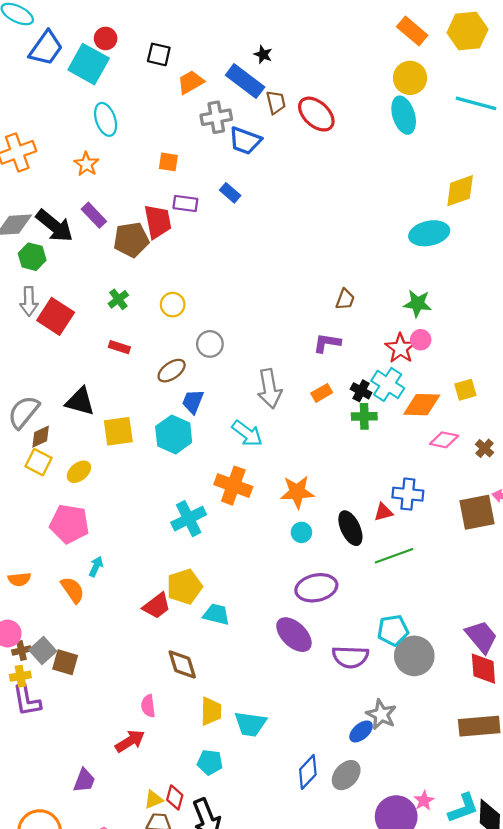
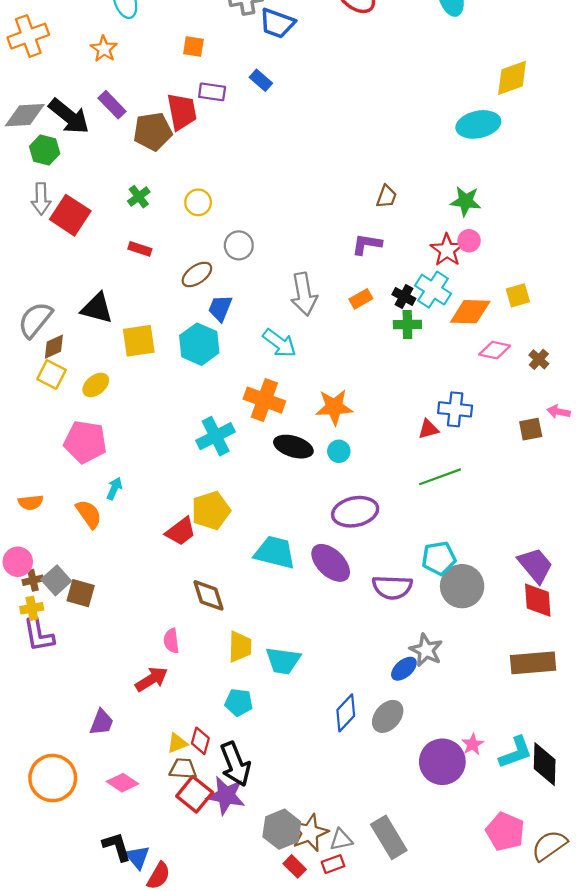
brown square: (477, 512) -> (531, 429), size x0.6
black ellipse: (350, 528) -> (293, 447), moved, turned -48
cyan trapezoid: (216, 614) -> (275, 552), moved, size x1.4

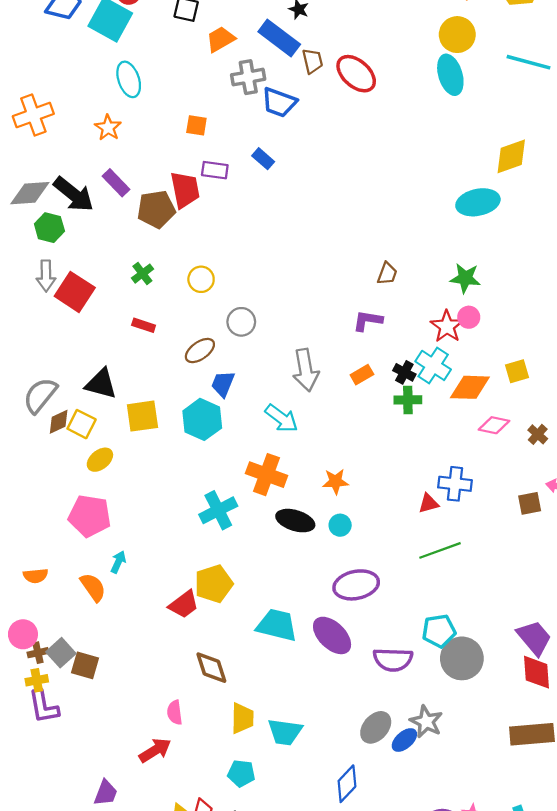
yellow square: (52, 374) -> (82, 424), moved
orange star: (334, 407) -> (335, 481), size x0.7
gray ellipse: (388, 716) -> (376, 727), moved

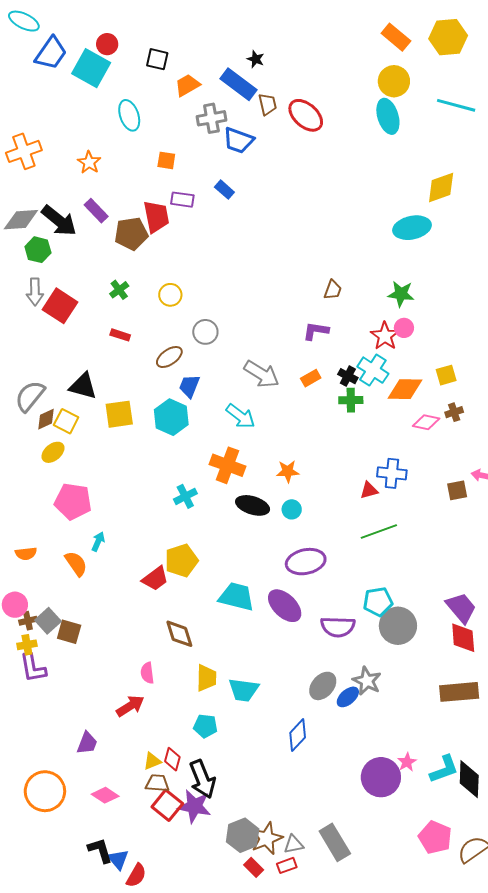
cyan ellipse: (129, 79) -> (129, 115), moved
gray arrow: (306, 370) -> (262, 374), turned -48
brown cross: (538, 434) -> (454, 412), moved, turned 30
yellow ellipse: (100, 460) -> (53, 452), moved
cyan cross: (218, 510) -> (185, 496), size x0.7

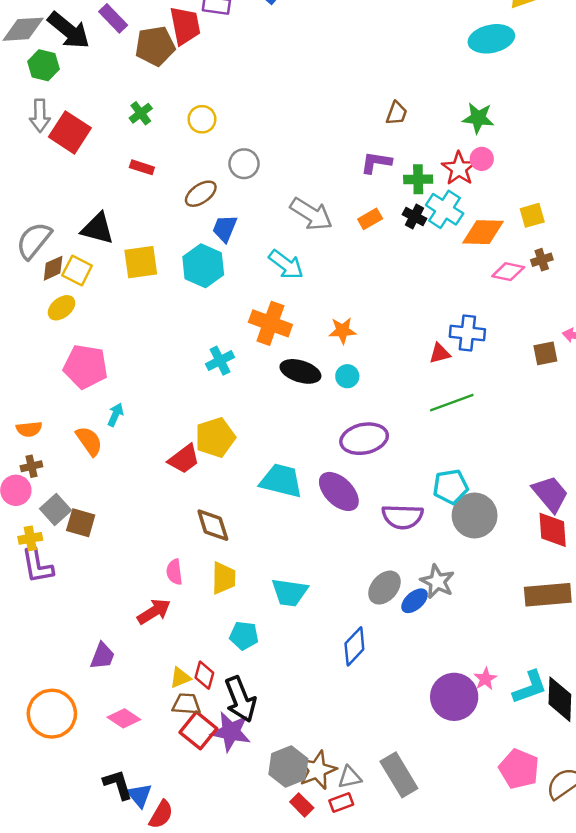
green cross: (351, 400) -> (418, 179), moved
brown cross: (28, 621) -> (31, 466), moved
yellow trapezoid: (206, 678) -> (224, 578), moved

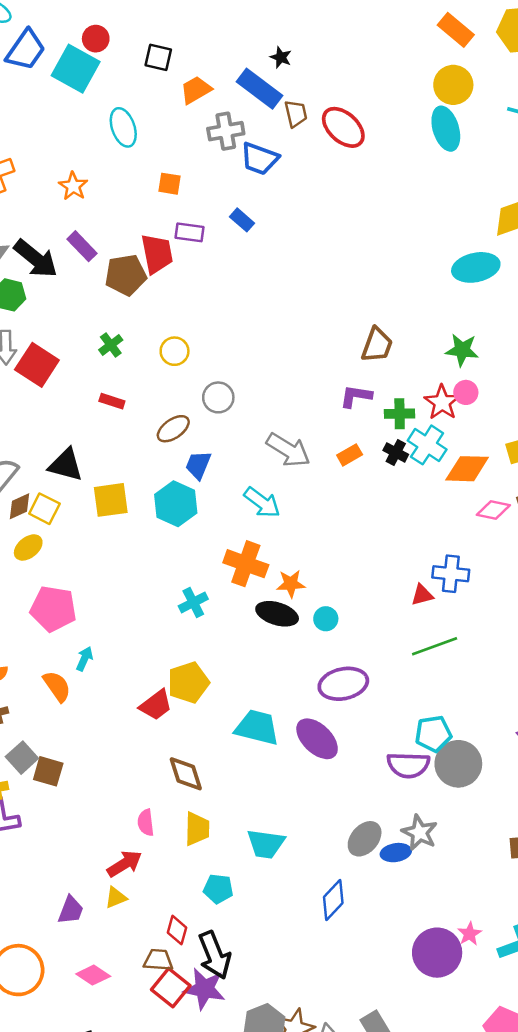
brown trapezoid: (397, 113) -> (377, 345), size x1.4
orange star: (342, 331) -> (291, 584), moved
purple semicircle: (403, 517) -> (408, 765), moved
blue ellipse: (415, 601) -> (396, 853), turned 32
yellow triangle: (180, 678) -> (116, 898), moved

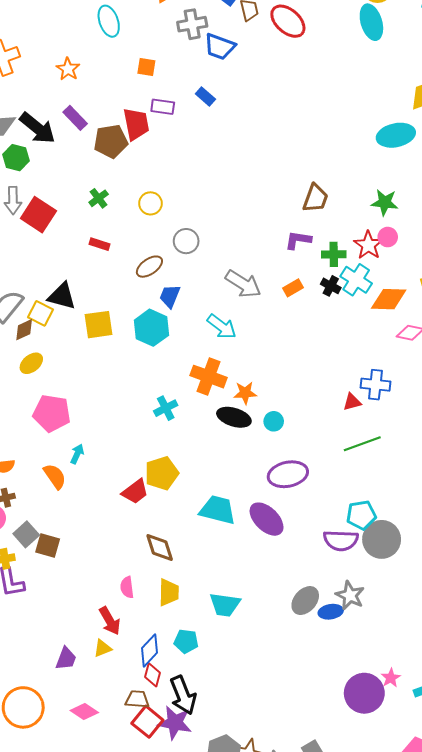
yellow square: (44, 509) -> (40, 313), moved
red arrow: (124, 864) -> (110, 621), turned 92
blue diamond: (333, 900) -> (149, 650), moved

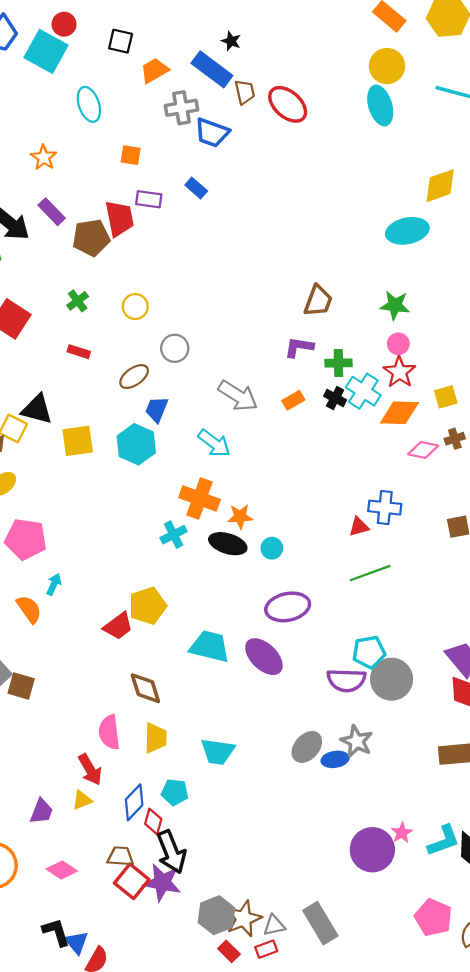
red star: (368, 245) -> (399, 372), moved
cyan cross: (166, 408) -> (174, 535), moved
pink semicircle: (127, 587) -> (109, 732), size x1.4
red diamond: (152, 675) -> (153, 821), moved

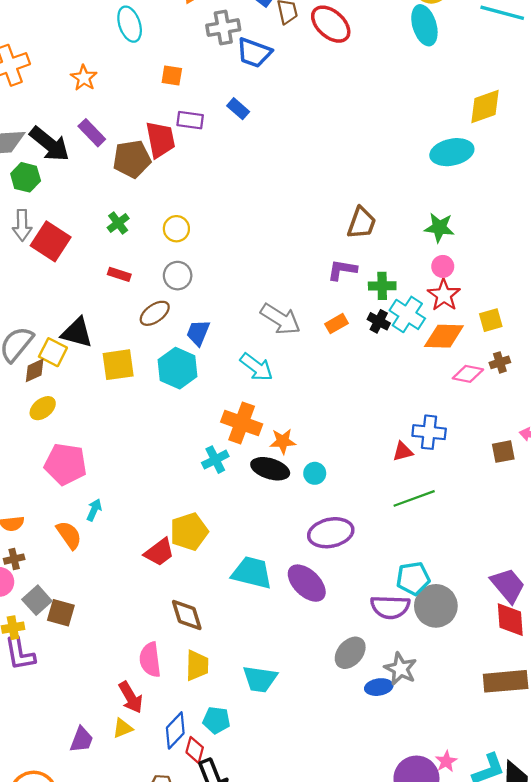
gray circle: (175, 348) -> (178, 276), moved
brown ellipse: (134, 377) -> (155, 313), moved
gray ellipse: (307, 747) -> (350, 653), moved

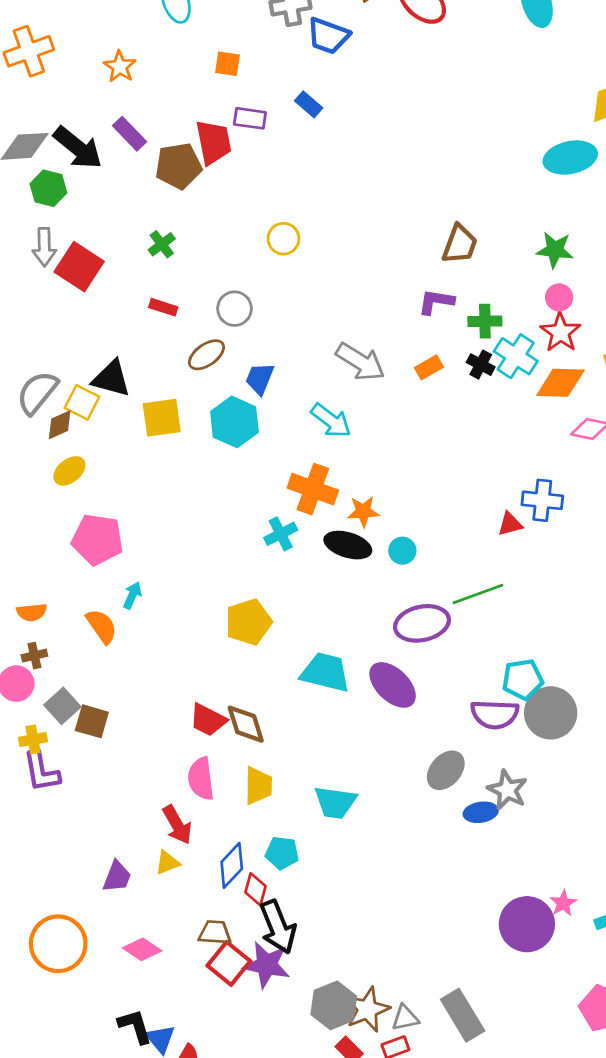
yellow circle: (176, 229) -> (283, 239), moved
green line: (414, 498) -> (478, 594), moved
red trapezoid: (159, 552) -> (208, 720), moved, turned 64

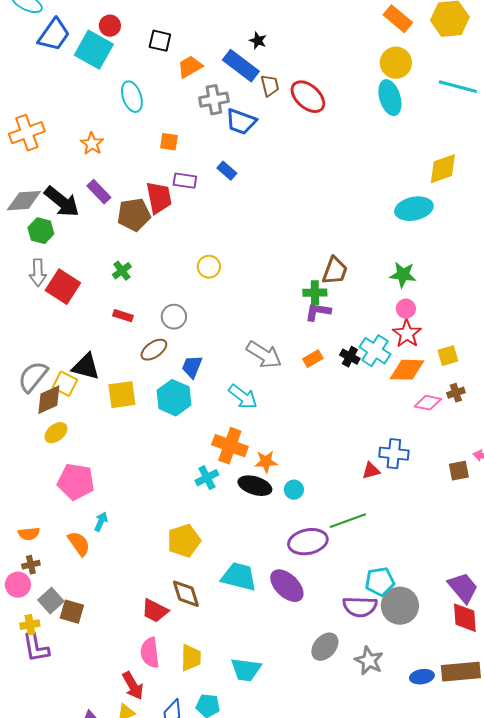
green cross: (485, 321) -> (315, 293), moved
brown diamond: (60, 425) -> (49, 400), size x1.4
brown diamond: (246, 724) -> (186, 594), moved
blue ellipse: (481, 812) -> (422, 677), moved

